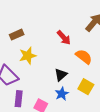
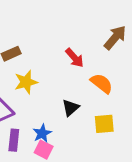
yellow square: (86, 87) -> (104, 124), turned -35
blue star: (62, 94) -> (42, 133), moved

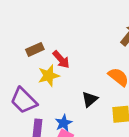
red arrow: (75, 58) -> (61, 59), moved

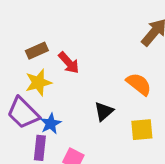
yellow star: (49, 76) -> (38, 83), moved
blue star: (64, 123) -> (51, 124), moved

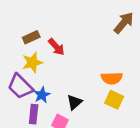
orange semicircle: (139, 84) -> (112, 78), moved, turned 140
black triangle: (104, 111) -> (74, 102), moved
yellow square: (142, 130) -> (114, 100), turned 30

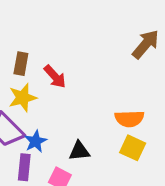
brown rectangle: (31, 37) -> (21, 64), turned -56
black triangle: (74, 102) -> (79, 151), turned 35

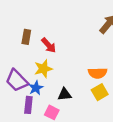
yellow star: (23, 98) -> (43, 69), moved
yellow square: (133, 148) -> (100, 92), turned 35

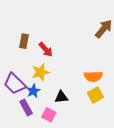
purple rectangle: (28, 105) -> (26, 107), turned -35

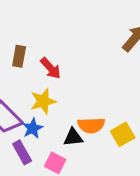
orange semicircle: (93, 76) -> (91, 125), moved

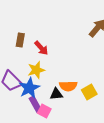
blue star: (33, 128) -> (29, 88), size x1.5
purple rectangle: (22, 152) -> (35, 104), moved

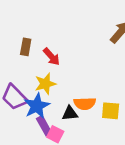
yellow square: (89, 92) -> (111, 111), turned 35

